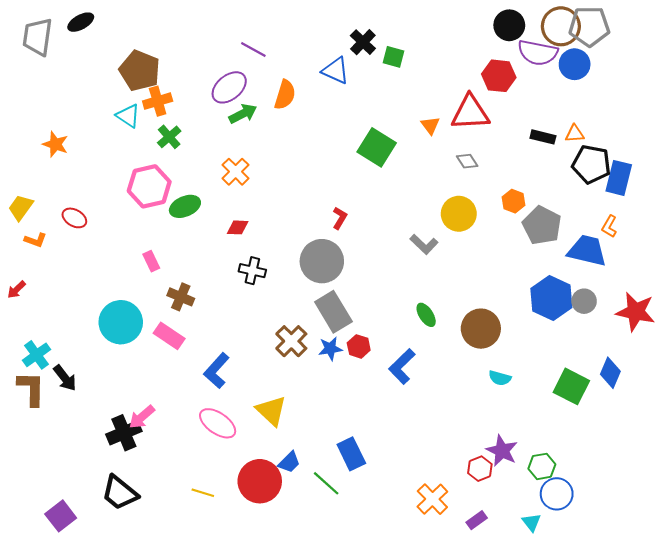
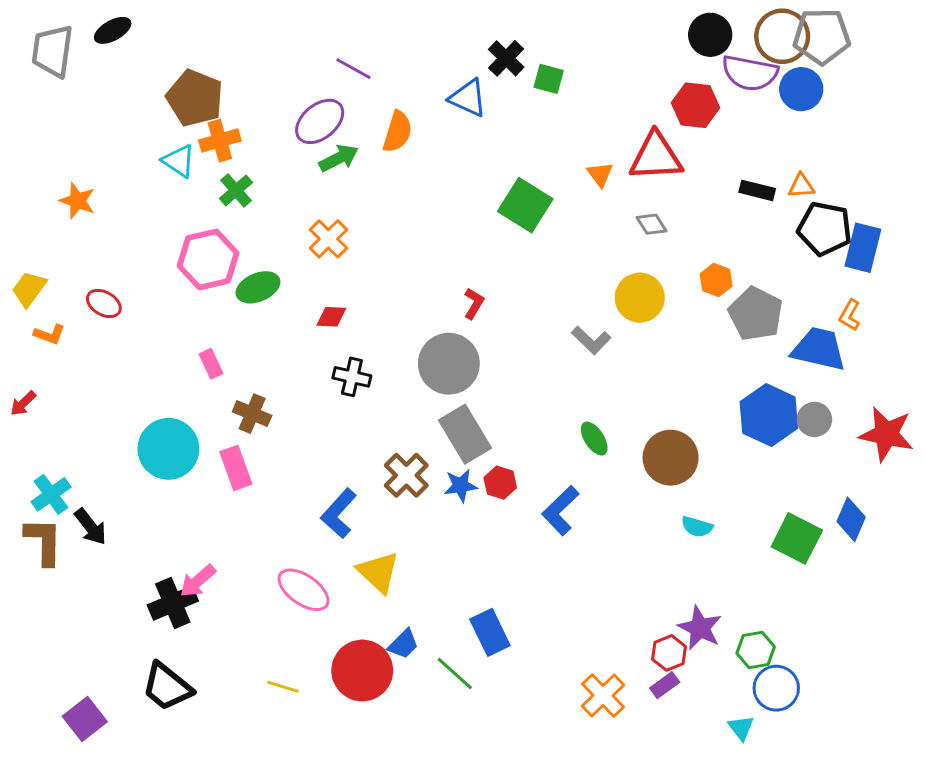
pink rectangle: (169, 336) -> (236, 468), turned 36
blue L-shape: (217, 371) -> (339, 513), moved
purple rectangle: (477, 520) -> (665, 685), moved

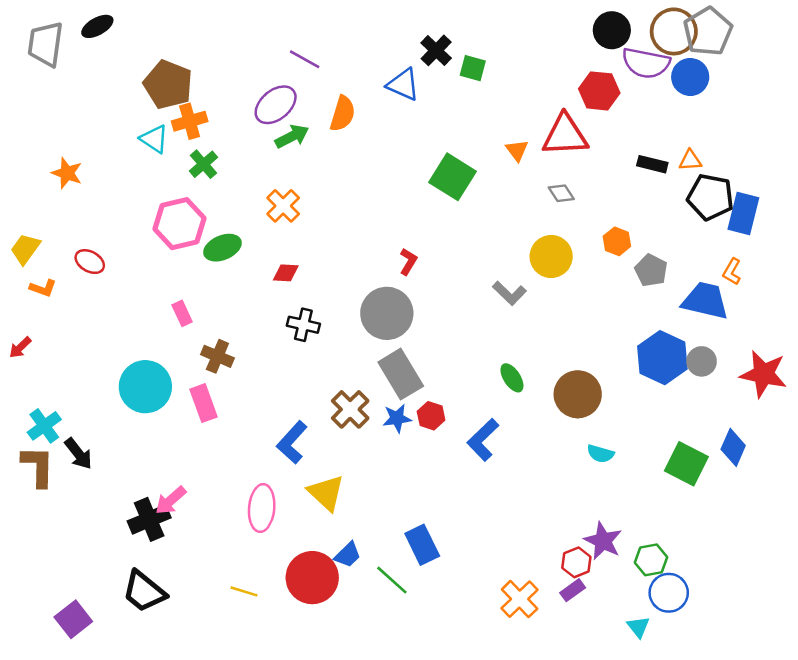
gray pentagon: (822, 36) -> (708, 31), turned -30
gray pentagon: (756, 314) -> (651, 270), size x0.7
pink ellipse: (303, 590) -> (262, 508), turned 60

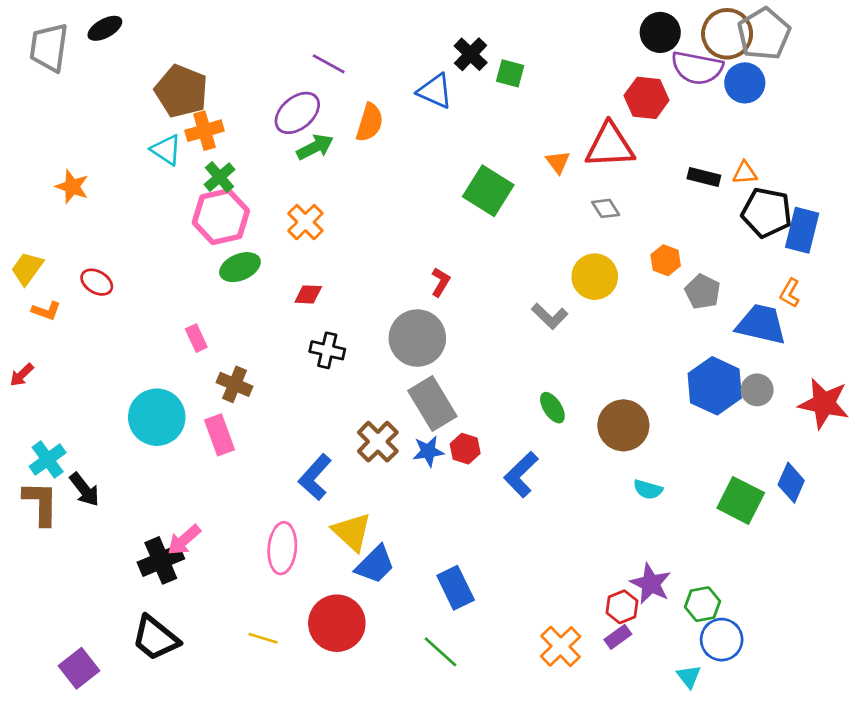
pink hexagon: (180, 224) -> (221, 217), moved
blue trapezoid: (348, 555) -> (375, 565), moved, size x1.4
green line: (392, 580) -> (441, 652), moved

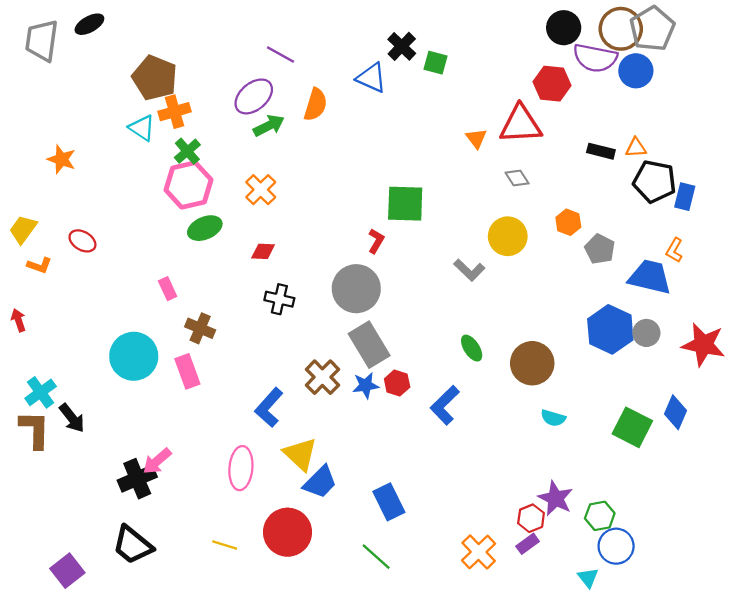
green square: (488, 191) -> (405, 204), moved, turned -30
blue rectangle: (802, 230) -> (685, 197), size x0.7
red arrow: (22, 375) -> (18, 320), turned 115

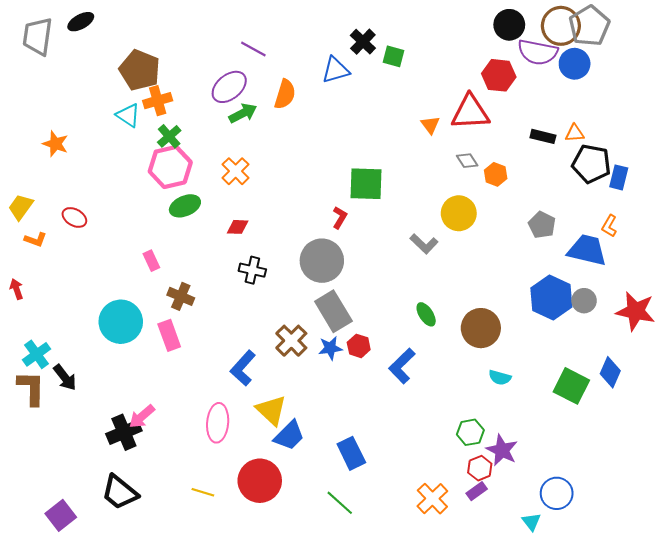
blue triangle: (371, 78) -> (336, 70), turned -40
orange hexagon: (568, 222) -> (496, 174), moved
green hexagon: (600, 516) -> (470, 432), moved

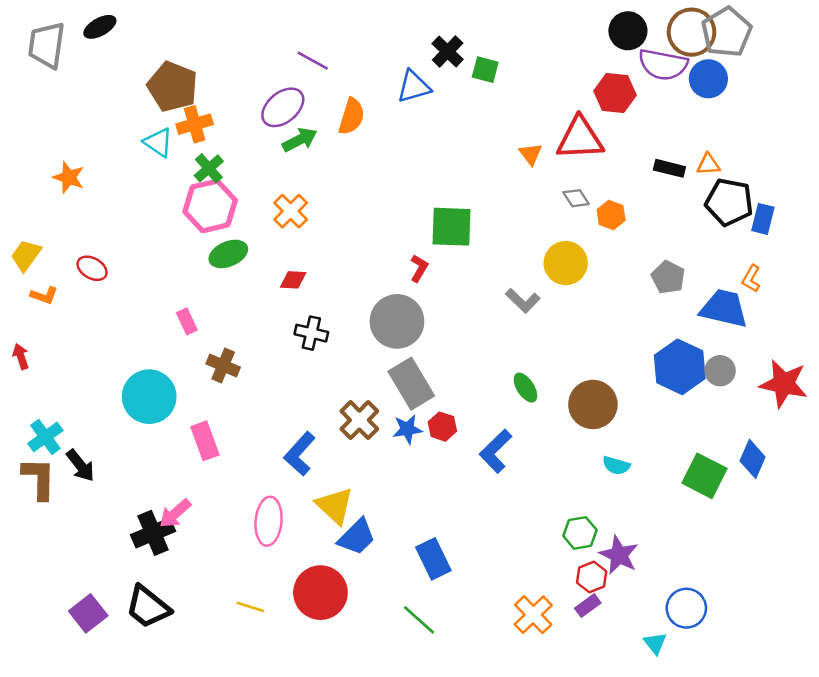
pink rectangle: (169, 335) -> (205, 441), moved
purple square: (61, 515) -> (88, 613), moved

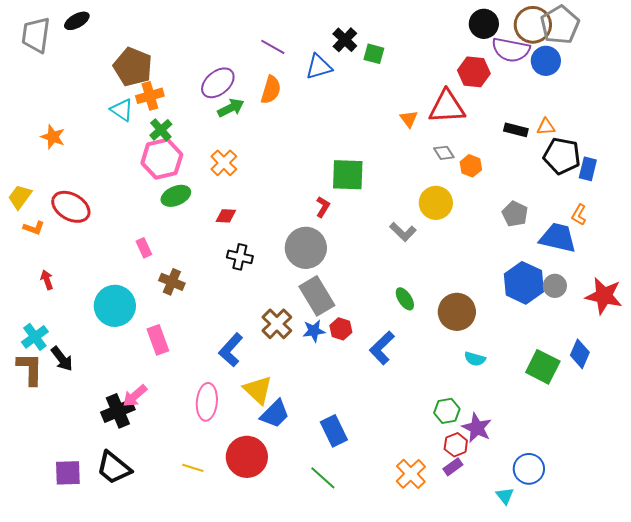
purple line: (313, 61) -> (273, 47), moved
red ellipse: (92, 268) -> (71, 207), size x1.6
red arrow: (21, 356) -> (47, 280), moved
purple square: (88, 613) -> (68, 473), turned 36

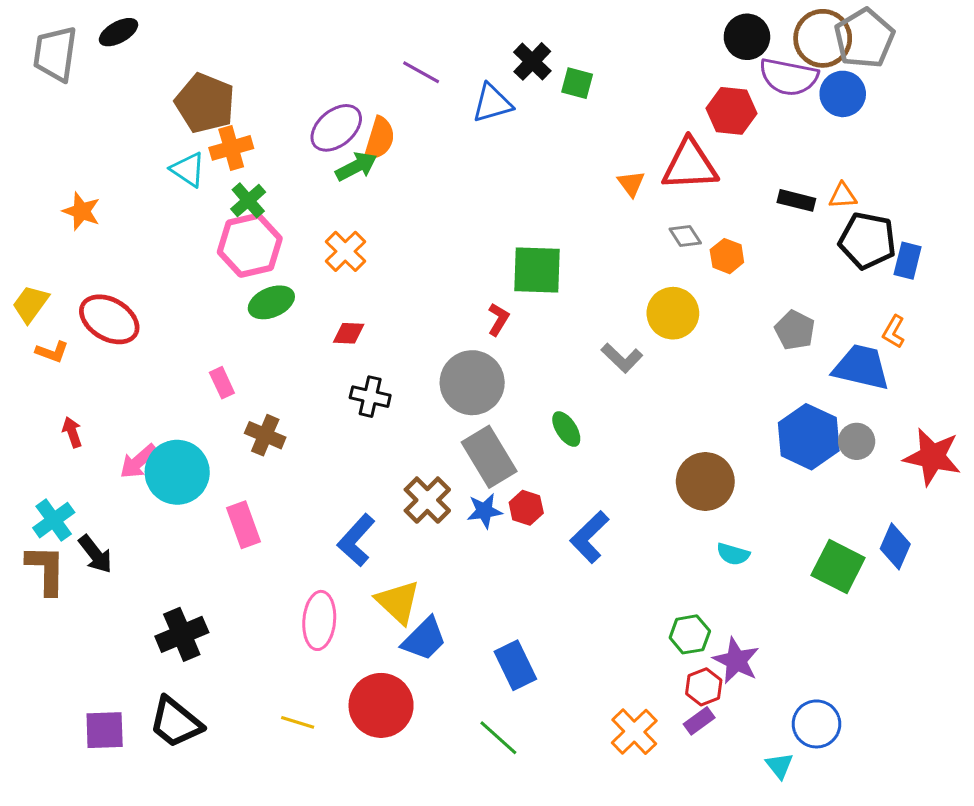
orange semicircle: (271, 90) -> (379, 139), moved
green ellipse: (405, 299) -> (566, 429), moved
pink arrow: (135, 396) -> (139, 461), moved

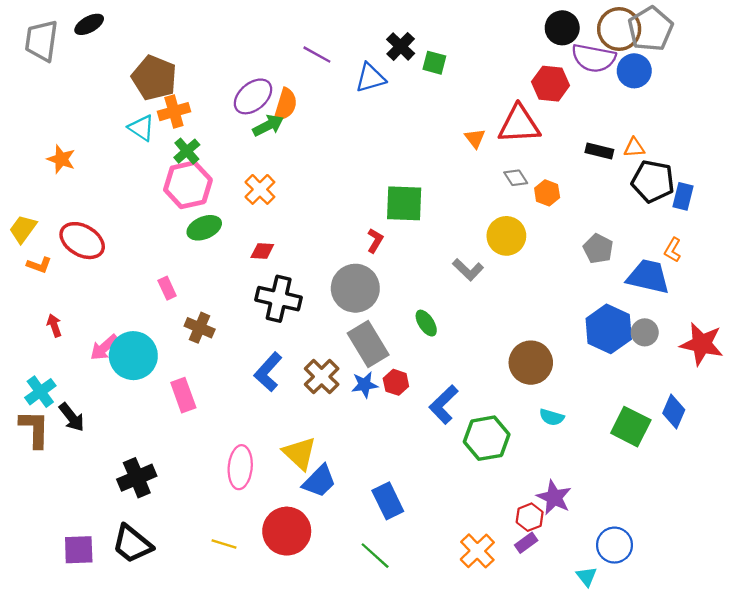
black cross: (370, 397) -> (279, 299), size x1.5
blue L-shape: (356, 540) -> (268, 372), moved
green hexagon: (690, 634) -> (487, 438), moved, size x1.5

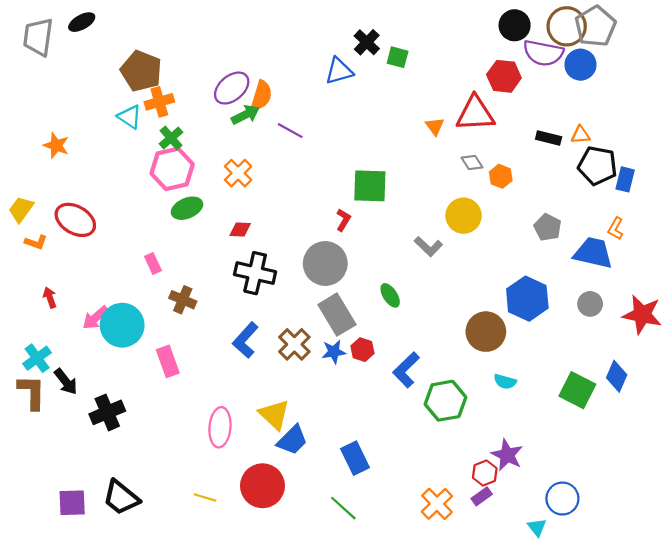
purple line: (317, 55) -> (290, 131), moved
blue hexagon: (609, 329) -> (527, 299), moved
black cross: (137, 478) -> (107, 412), moved

